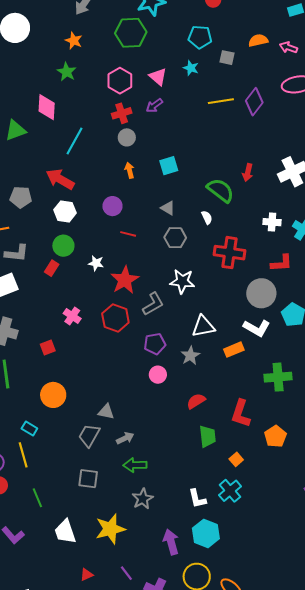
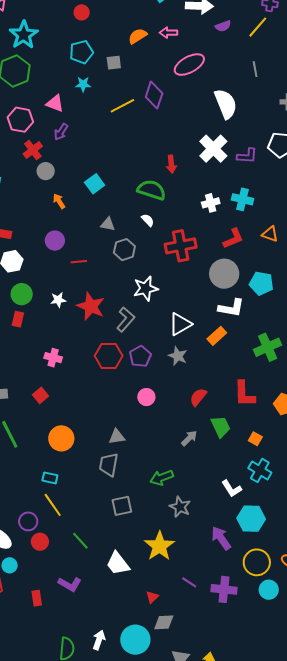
red hexagon: (115, 318) -> (109, 356), moved
pink circle: (158, 375) -> (146, 397), moved
gray arrow: (125, 438) -> (189, 438), moved

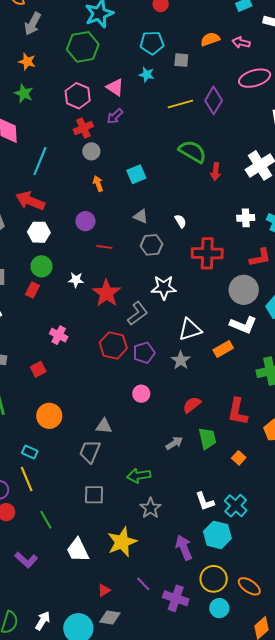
green semicircle: (152, 190) -> (192, 152), moved
cyan cross: (260, 470) -> (236, 506), moved

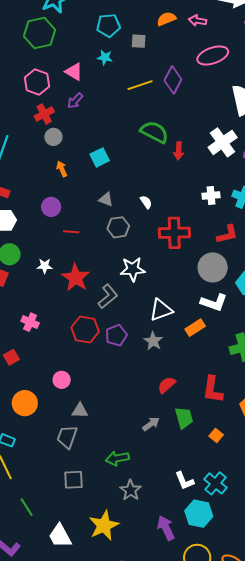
pink circle: (141, 394) -> (62, 380), moved

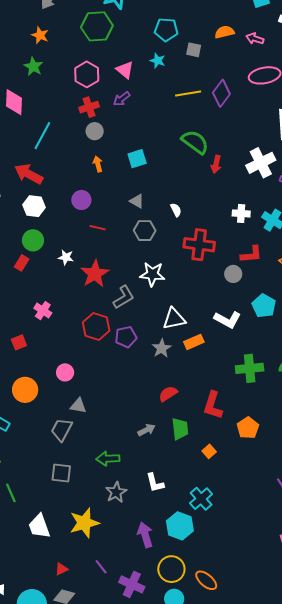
gray circle: (213, 267) -> (233, 274), moved, size x0.6
orange rectangle: (195, 328) -> (194, 342), moved
white L-shape: (184, 481) -> (155, 483), moved

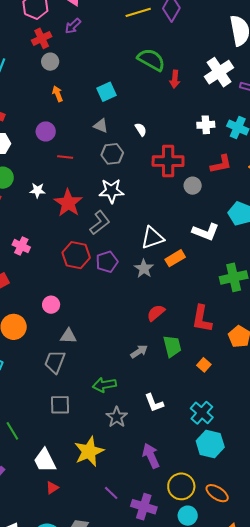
cyan square: (137, 159) -> (107, 92), moved
white star: (152, 274) -> (111, 191), moved
gray circle: (233, 274) -> (193, 186), moved
cyan hexagon: (180, 526) -> (210, 444), moved
red triangle: (61, 569) -> (52, 488), moved

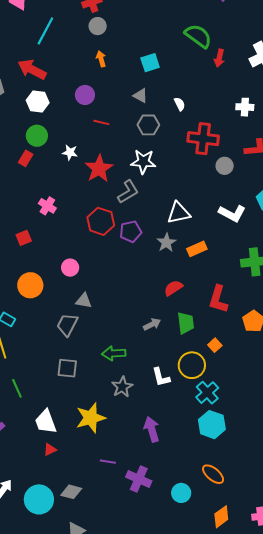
orange rectangle: (175, 258) -> (197, 249), moved
yellow circle: (181, 486) -> (192, 365), moved
purple line: (111, 493) -> (108, 462), turned -42

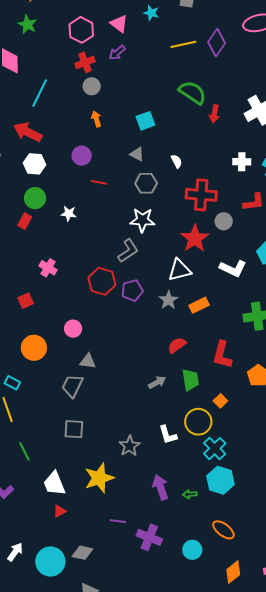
red star: (99, 169) -> (195, 238), moved
green arrow: (114, 353) -> (190, 494), moved, size x0.6

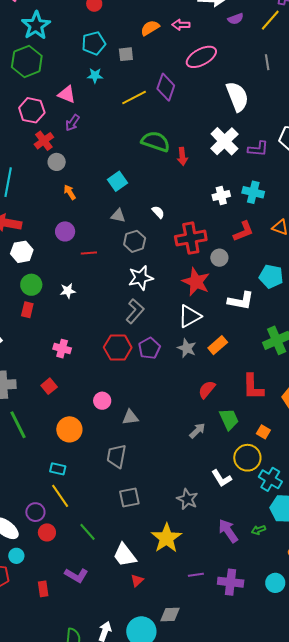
gray triangle: (88, 361) -> (130, 417), moved

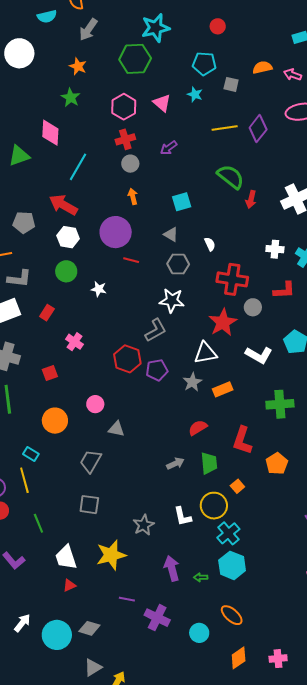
purple arrow: (72, 123) -> (169, 148), moved
purple circle: (65, 231) -> (116, 232), size x1.6
red rectangle: (27, 310) -> (47, 313), moved

